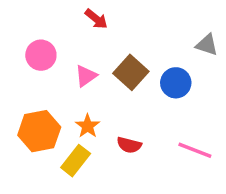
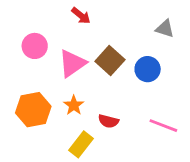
gray triangle: (207, 45) -> (165, 29), moved
pink triangle: (86, 76) -> (72, 63), size x1.5
yellow rectangle: (76, 161) -> (81, 144), moved

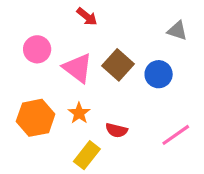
pink triangle: (72, 63) -> (78, 68), turned -48
pink line: (163, 126) -> (176, 135), turned -56

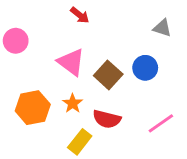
pink circle: (37, 49) -> (16, 41), moved
brown square: (118, 65) -> (108, 75), moved
red semicircle: (116, 130) -> (107, 119), size x1.4

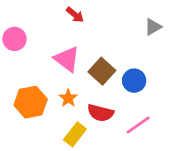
gray triangle: (162, 28) -> (153, 27), turned -48
blue circle: (145, 68) -> (134, 81), moved
pink line: (161, 123) -> (138, 125), moved

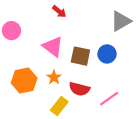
gray triangle: (153, 27) -> (121, 21), size x1.5
brown square: (102, 71) -> (80, 56), turned -30
blue circle: (134, 81) -> (107, 54), moved

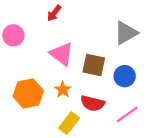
red arrow: (59, 11) -> (54, 13), moved, turned 88
gray triangle: (121, 21) -> (126, 33), moved
blue circle: (107, 54) -> (125, 76), moved

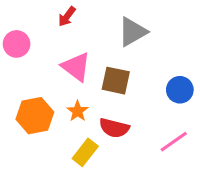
gray triangle: (126, 33) -> (133, 32), moved
blue circle: (125, 76) -> (180, 90), moved
pink line: (127, 114) -> (174, 142), moved

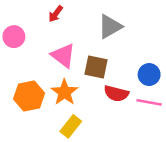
orange star: (78, 111) -> (64, 92), size x1.5
red semicircle: (114, 128) -> (116, 93), moved
pink line: (174, 142) -> (149, 102), moved, turned 45

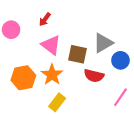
red arrow: (56, 14) -> (45, 19), moved
gray triangle: (110, 27) -> (103, 43), moved
pink line: (149, 102) -> (121, 97), moved, turned -66

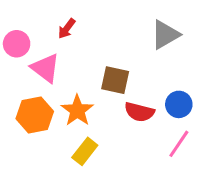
gray triangle: (103, 43) -> (165, 35), moved
pink triangle: (51, 45) -> (45, 68), moved
blue circle: (121, 60) -> (179, 104), moved

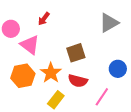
brown square: (115, 80) -> (76, 53), turned -30
red semicircle: (139, 112) -> (78, 81), moved
pink line: (179, 144) -> (102, 97), moved

